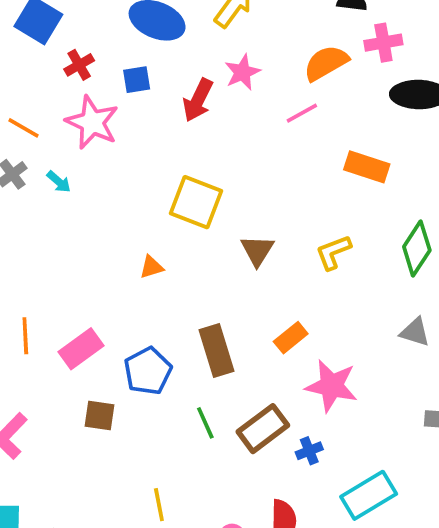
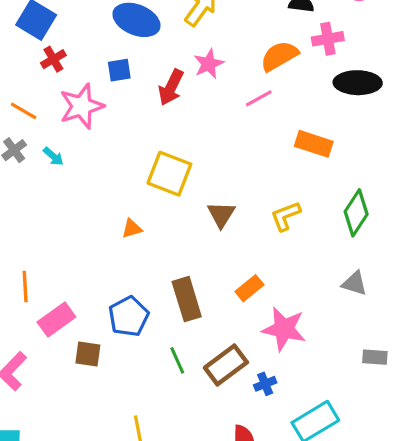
red cross: (79, 65) -> (53, 59), moved
pink star: (92, 122) -> (82, 106), turned 30
pink rectangle: (81, 349) -> (56, 320), moved

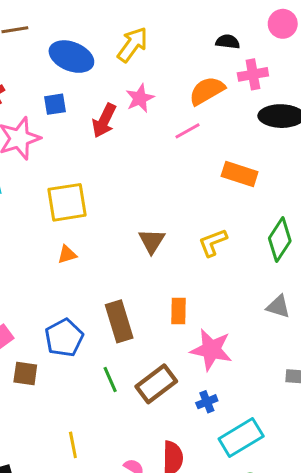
yellow square: (169, 174) -> (67, 202), moved, turned -30
orange rectangle: (249, 288) -> (179, 311), turned -50
blue cross: (265, 384) -> (207, 402), moved

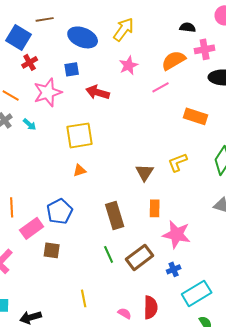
red arrow: (104, 121) -> (98, 92), moved, turned 80
brown triangle: (152, 241) -> (145, 172), moved
blue pentagon: (64, 338) -> (60, 211), moved

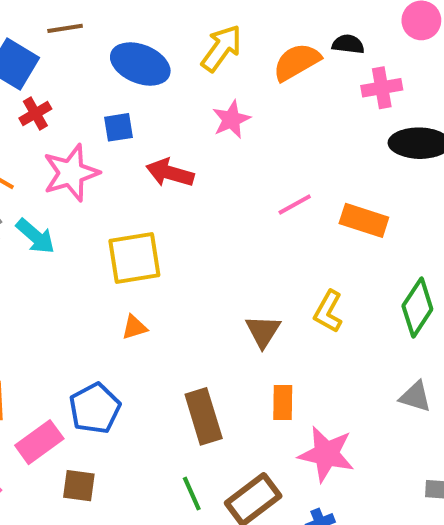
orange semicircle: (174, 60) -> (297, 62), moved
pink line: (161, 87) -> (295, 205), moved
cyan arrow: (30, 124) -> (35, 236), size x1.5
yellow L-shape: (178, 162) -> (328, 311), turned -40

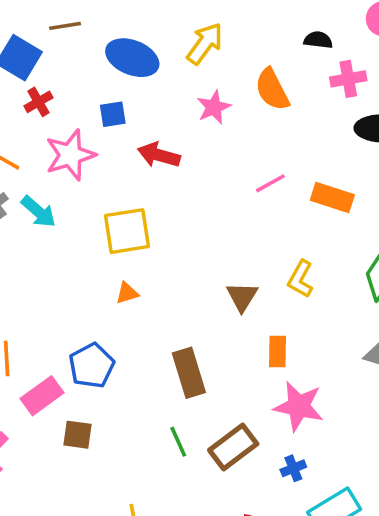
orange semicircle: (297, 62) -> (272, 89), moved, turned -87
orange rectangle: (283, 402) -> (277, 351), moved

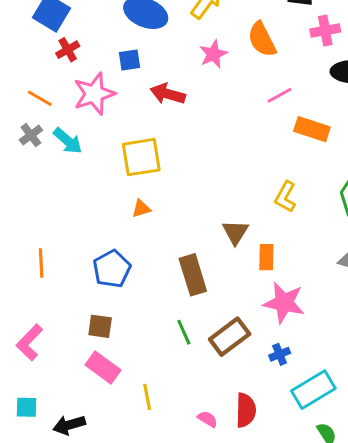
pink line: (270, 183) -> (280, 95), moved
brown triangle: (242, 297) -> (235, 232), moved
pink rectangle: (42, 396) -> (103, 368), moved, turned 72

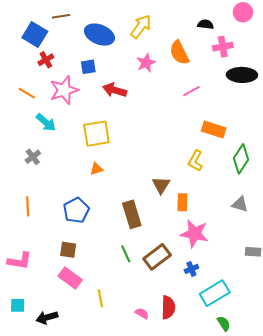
orange rectangle: (312, 129) -> (214, 129), moved
gray cross: (31, 135) -> (33, 157), moved
pink L-shape: (29, 343) -> (20, 261), turned -125

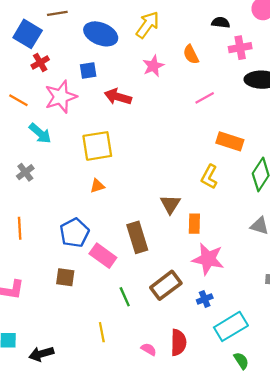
orange semicircle: (179, 53) -> (191, 54), size x0.7
green line: (126, 254) -> (125, 297), moved
pink rectangle: (70, 278) -> (103, 256), moved

